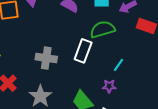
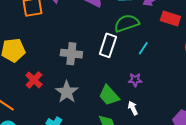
cyan line: (119, 65) -> (143, 48), moved

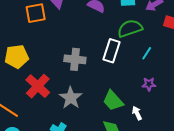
red cross: (34, 80) -> (38, 86), size x1.4
purple star: (135, 80) -> (149, 84), moved

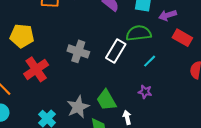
gray star: (71, 98) -> (78, 107), moved

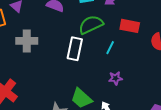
red rectangle: (182, 38) -> (130, 26), moved
gray cross: (78, 51) -> (27, 41), moved

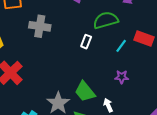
red rectangle: (130, 26) -> (144, 39), moved
white rectangle: (75, 49) -> (86, 42), size x0.6

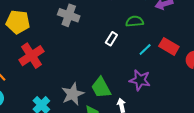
green semicircle: (106, 20) -> (135, 21), size x0.7
purple star: (122, 77) -> (140, 80), size x1.5

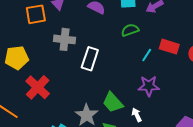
white rectangle: (111, 39) -> (90, 59), moved, size x1.6

